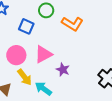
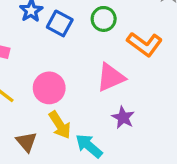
blue square: (26, 26) -> (60, 23), moved
pink triangle: (43, 54) -> (111, 77), moved

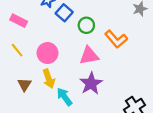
green circle: (104, 19) -> (86, 25), moved
purple star: (123, 118) -> (91, 84), size x1.5

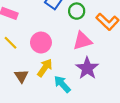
yellow arrow: (49, 79) -> (45, 68), turned -120

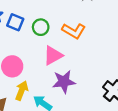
purple star: (87, 68) -> (64, 82), turned -30

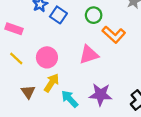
green circle: (41, 27) -> (94, 15), moved
purple star: (64, 82) -> (101, 95), moved

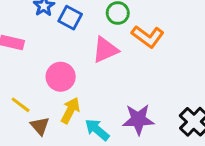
pink triangle: (89, 55) -> (105, 50), moved
yellow line: (16, 58) -> (21, 105), moved

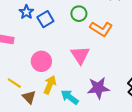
blue square: (70, 18) -> (45, 19), turned 35
pink triangle: (105, 50) -> (80, 55), moved, turned -36

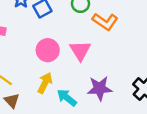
pink circle: (41, 61) -> (48, 50), moved
brown triangle: (29, 97) -> (12, 101), moved

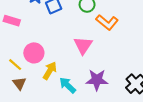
pink circle: (48, 50) -> (34, 53), moved

